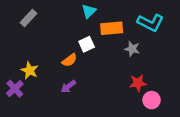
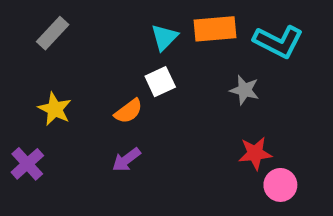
cyan triangle: (89, 11) -> (164, 37), moved
orange rectangle: (112, 28) -> (215, 29), moved
yellow star: (30, 70) -> (55, 109), moved

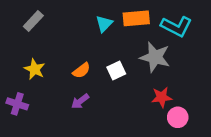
white square: (160, 82) -> (116, 70), moved
gray star: (245, 90) -> (155, 57), size x1.6
purple cross: (27, 164) -> (17, 104), turned -30

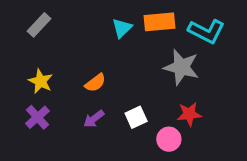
white square: (116, 70) -> (136, 117), moved
purple cross: (17, 104) -> (37, 117), moved, turned 30
pink circle: (178, 117) -> (169, 139), moved

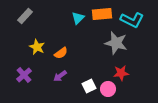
yellow star: (41, 81) -> (37, 47), moved
white square: (136, 117) -> (89, 86), moved

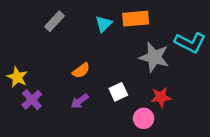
gray rectangle: (25, 16) -> (54, 21), moved
cyan L-shape: (132, 20) -> (190, 43), moved
yellow star: (37, 47) -> (17, 77), moved
white square: (89, 86) -> (118, 92), moved

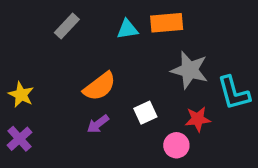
cyan triangle: (104, 24) -> (127, 29), turned 36
cyan L-shape: (190, 43) -> (234, 93), moved, turned 48
orange semicircle: (81, 70) -> (100, 86), size x1.5
purple cross: (32, 100) -> (19, 139), moved

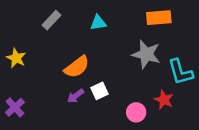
orange rectangle: (167, 23) -> (159, 18), moved
yellow star: (21, 95) -> (16, 58), moved
white square: (145, 113) -> (100, 91), moved
red star: (198, 119) -> (164, 100), moved, turned 30

